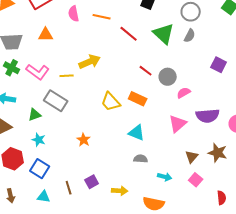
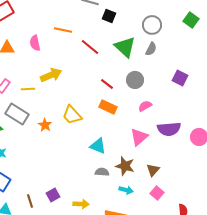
pink semicircle: (74, 14) -> (35, 43), moved
gray circle: (168, 77) -> (135, 80), moved
orange rectangle: (138, 99) -> (108, 107), moved
orange star: (84, 140) -> (45, 125), moved
brown star: (218, 153) -> (125, 166), moved

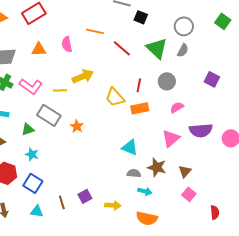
red line: (107, 84) -> (139, 85), turned 64
orange rectangle: (108, 107) -> (140, 108), turned -36
yellow trapezoid: (72, 115) -> (115, 97), moved
cyan arrow: (126, 190) -> (145, 191), moved

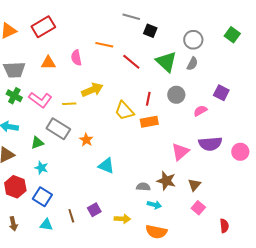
pink semicircle: (177, 107) -> (200, 111), moved
cyan triangle: (130, 147) -> (106, 166), moved

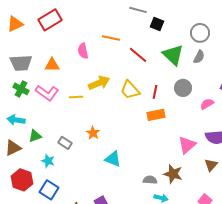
orange triangle: (48, 63) -> (52, 65), moved
yellow trapezoid: (124, 111) -> (130, 90), moved
gray rectangle: (58, 129) -> (65, 143), moved, size x0.6
green triangle: (37, 143) -> (35, 136), moved
brown triangle: (194, 185) -> (211, 165), moved

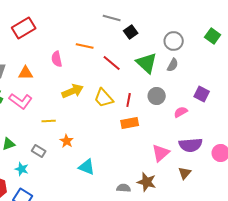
black square: (157, 24) -> (131, 32), turned 32
yellow line: (76, 97) -> (49, 121), moved

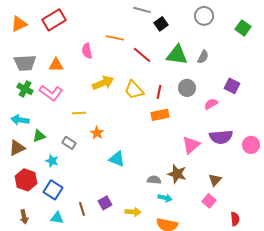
gray circle: (174, 41) -> (204, 16), moved
green triangle: (147, 63) -> (177, 55), turned -35
brown triangle: (185, 173) -> (215, 180), moved

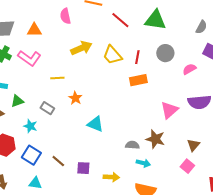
gray semicircle: (203, 57) -> (201, 27), moved
purple square: (105, 203) -> (83, 168), turned 32
brown line: (82, 209) -> (58, 161), moved, turned -32

